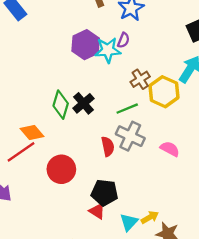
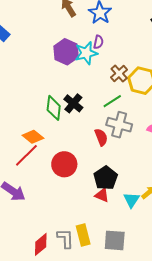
black pentagon: (105, 193) -> (106, 178), turned -30

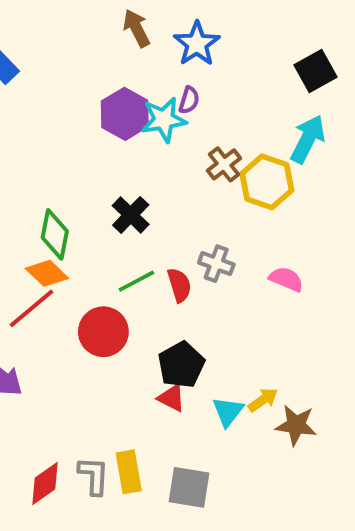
green line: (112, 101) -> (136, 281), moved
green diamond: (54, 108) -> (55, 234), moved
gray cross: (119, 125) -> (216, 264), size x0.7

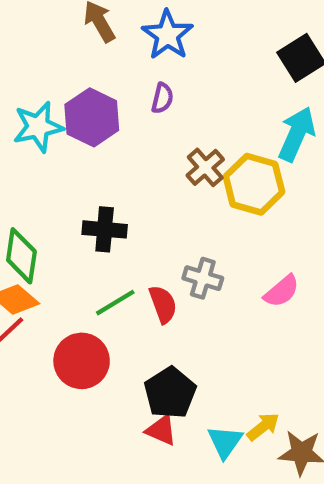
cyan star: (164, 120) -> (38, 127), moved
black cross: (131, 215) -> (105, 229), turned -36
pink semicircle: (286, 279) -> (282, 291), turned 120

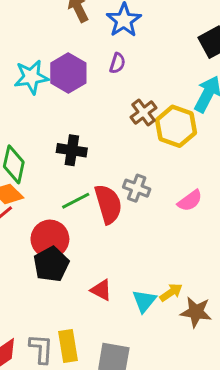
red semicircle: (163, 304) -> (108, 204), size x1.5
black pentagon: (170, 393) -> (51, 264), moved

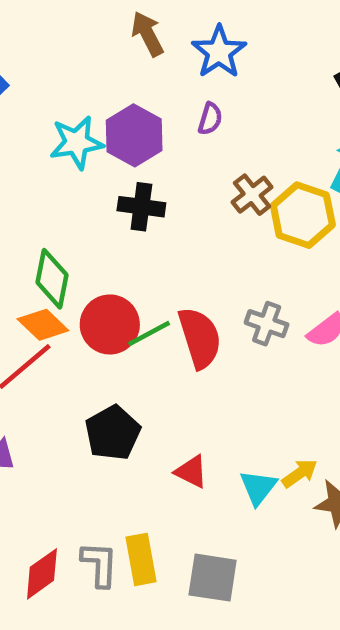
black cross: (72, 150) -> (141, 207), moved
gray cross: (137, 188) -> (267, 324), moved
red circle: (50, 239) -> (110, 324), moved

